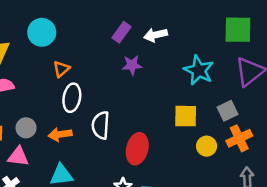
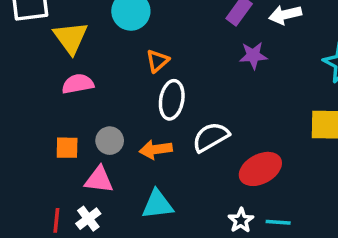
white semicircle: (101, 125) -> (211, 137), turned 56
red ellipse: (137, 149) -> (260, 169), turned 48

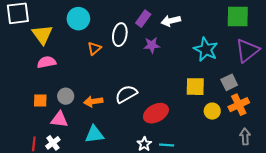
white ellipse: (172, 100) -> (120, 35), moved

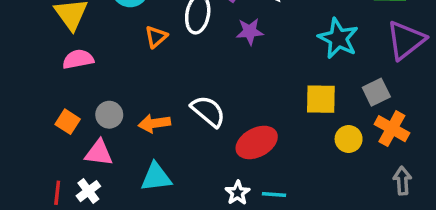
white semicircle: (126, 94) -> (208, 111), turned 70
orange square: (40, 100) -> (68, 122), turned 32
orange cross: (239, 105) -> (392, 129), turned -36

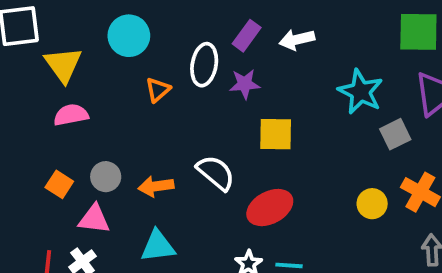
purple star: (250, 31) -> (245, 84), moved
gray square: (376, 92) -> (395, 134), moved
yellow square: (321, 99) -> (276, 134), moved

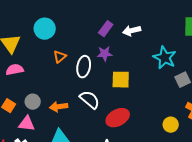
white ellipse: (204, 65) -> (84, 67), moved
yellow circle: (372, 204) -> (171, 125), moved

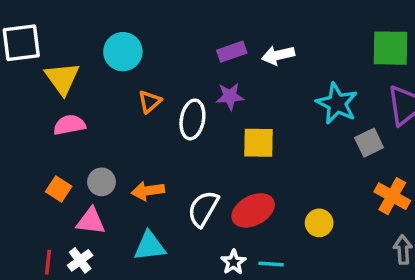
purple rectangle: (106, 29) -> (232, 52), turned 35
white semicircle: (90, 100) -> (203, 209), moved, turned -100
yellow circle: (171, 125) -> (319, 223), moved

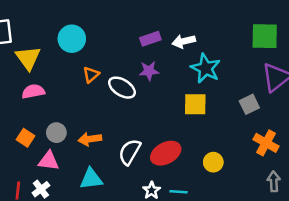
cyan star: (337, 103) -> (206, 68), moved
white ellipse: (192, 119) -> (122, 88), turned -68
yellow square: (258, 143) -> (195, 104), moved

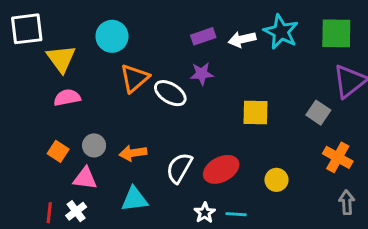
cyan star: (206, 68) -> (281, 32), moved
orange triangle: (91, 75) -> (134, 78), size x1.5
gray square: (249, 104) -> (318, 113), turned -30

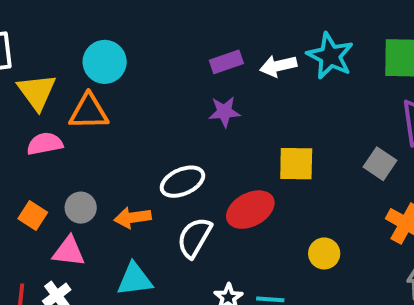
orange triangle: (134, 78) -> (89, 112), moved, turned 40
white ellipse: (170, 93) -> (182, 182), moved, turned -56
red ellipse: (221, 169) -> (250, 210), moved

